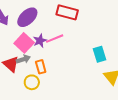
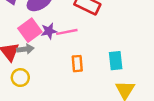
orange rectangle: (41, 67) -> (77, 64), moved
yellow circle: (32, 82) -> (20, 78), moved

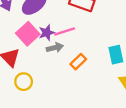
gray arrow: (25, 49) -> (55, 48), moved
orange rectangle: (77, 64) -> (78, 62), turned 56

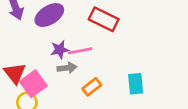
pink square: (28, 34) -> (33, 84), moved

